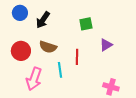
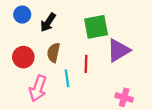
green square: (86, 24) -> (96, 27), size x1.6
purple triangle: (106, 45) -> (118, 50), size x1.6
brown semicircle: (48, 47) -> (54, 53), turned 84

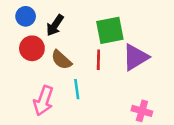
brown semicircle: (54, 53) -> (61, 60), turned -60
red circle: (23, 57) -> (32, 48), moved
red line: (86, 64) -> (98, 60), moved

